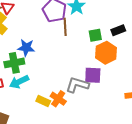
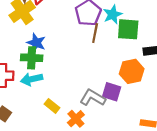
green square: (95, 35) -> (128, 29), moved, size x1.5
blue star: (26, 48) -> (36, 43), moved
orange cross: (58, 99) -> (76, 119), moved

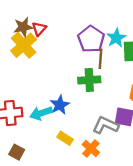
blue star: (36, 43) -> (60, 105), moved, turned 30
green cross: (32, 58) -> (89, 80), moved

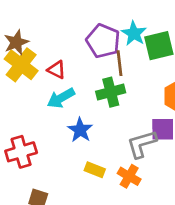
red triangle: (39, 29) -> (57, 70), moved, turned -35
cyan arrow: (41, 113) -> (61, 98), moved
gray L-shape: (106, 125) -> (142, 144), turned -30

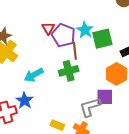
red triangle: (57, 70) -> (48, 28), moved, turned 32
blue star: (80, 130) -> (24, 101), moved

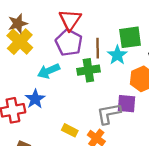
red triangle: (48, 28) -> (70, 20), size x1.5
cyan star: (85, 30) -> (117, 55), moved
purple pentagon: (63, 35) -> (69, 43), moved

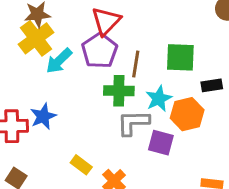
cyan star: (117, 55) -> (159, 99), moved
cyan arrow: (49, 71) -> (59, 61), moved, turned -30
gray L-shape: (109, 114) -> (133, 123), moved

